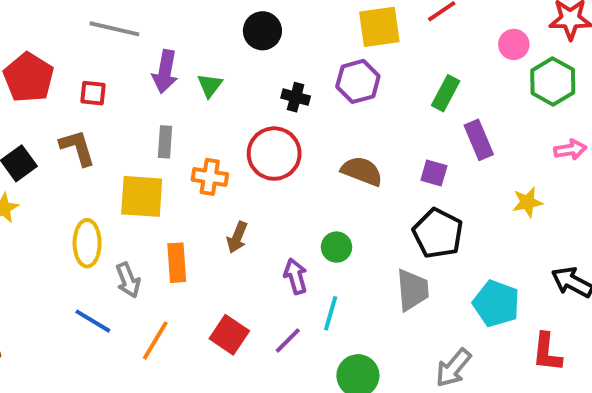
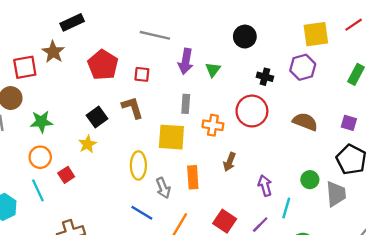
green circle: (336, 247) -> (310, 180), moved

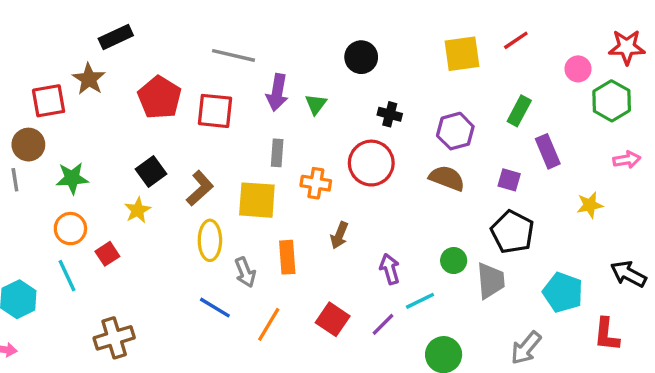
purple hexagon: (303, 67) -> (455, 131), moved
red square: (142, 74) -> (215, 111), size x1.6
brown L-shape: (132, 107) -> (200, 188), moved, turned 65
cyan line: (286, 208) -> (420, 301), turned 48

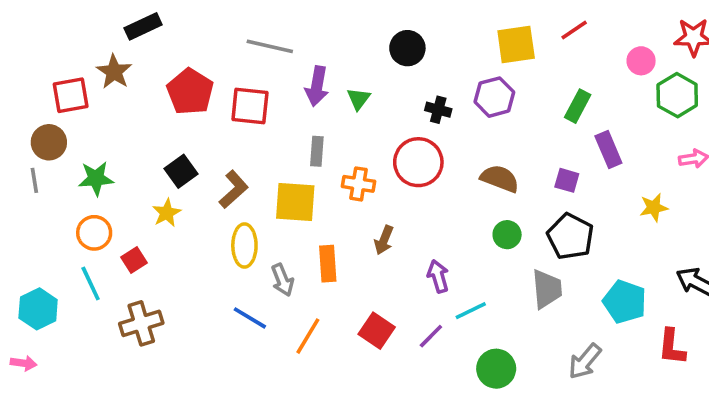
purple hexagon: (455, 131) -> (494, 97), moved
green circle: (454, 261) -> (507, 235), moved
brown cross: (114, 338) -> (141, 323), moved

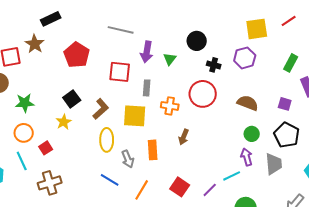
black circle: (407, 48) -> (197, 41), moved
red square: (250, 106) -> (120, 72), moved
purple arrow: (438, 276) -> (247, 157), moved

